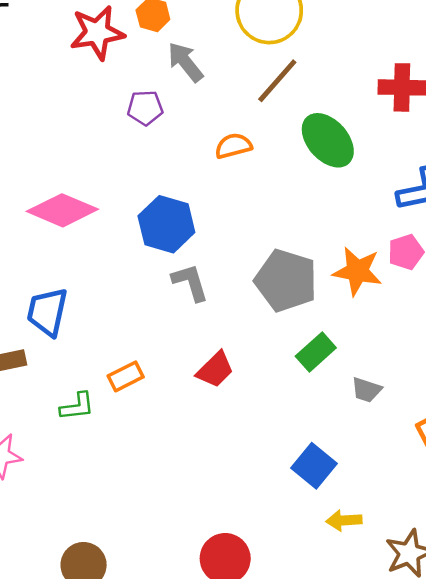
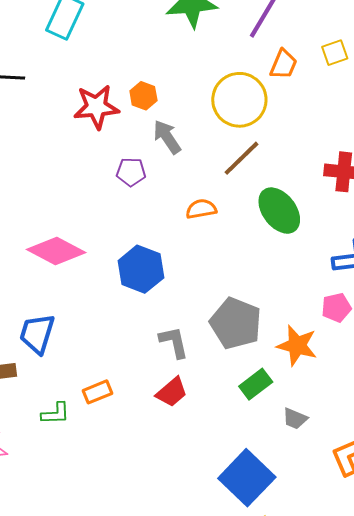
orange star: (357, 271) -> (297, 345), moved
gray L-shape: (190, 282) -> (174, 342), moved
blue square: (314, 466) -> (247, 478), size x1.5

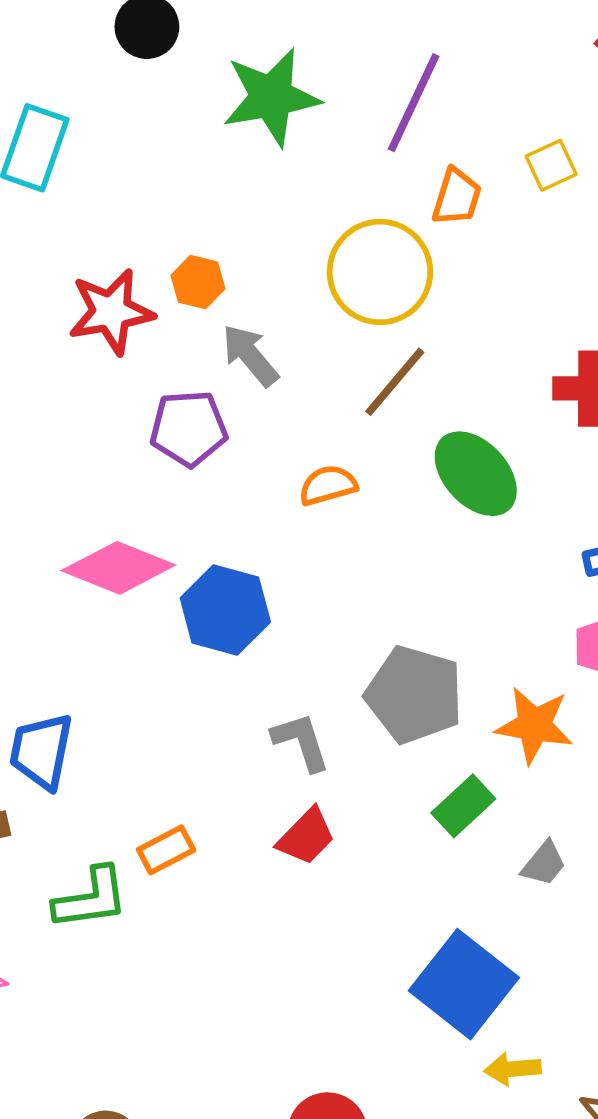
purple pentagon: (131, 172) -> (189, 428), size x1.4
pink diamond: (56, 251) -> (118, 568), moved
green L-shape: (56, 414) -> (91, 898), size x1.4
gray trapezoid: (295, 419) -> (544, 864), turned -68

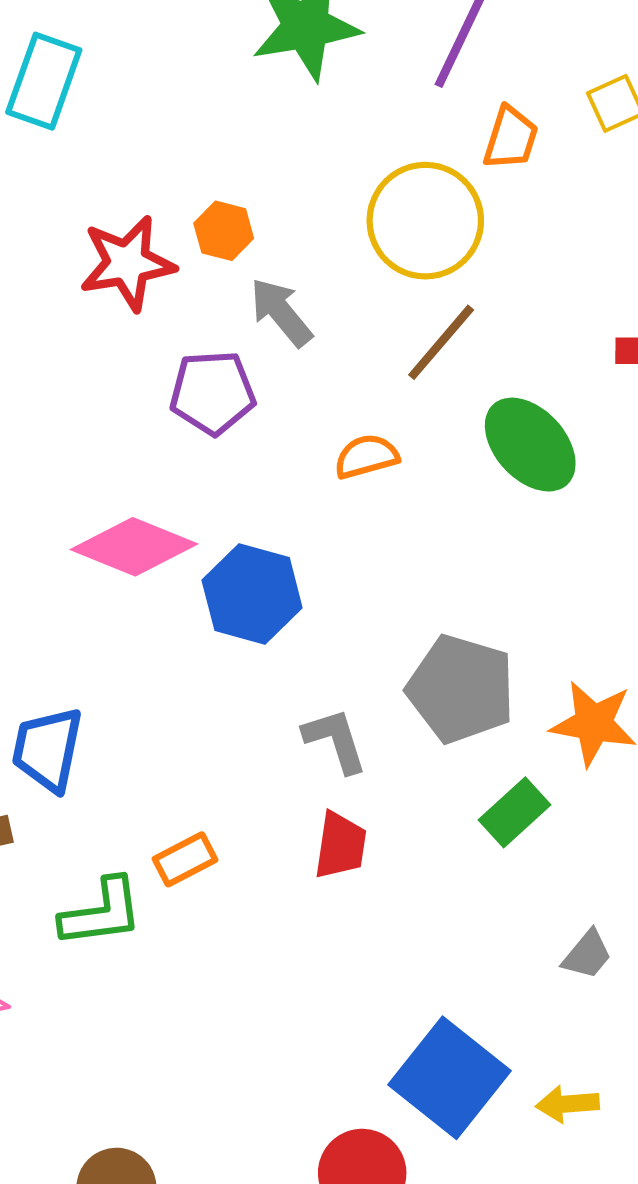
red trapezoid: (306, 837) -> (340, 845), turned -36
gray trapezoid: (544, 864) -> (587, 955), moved
blue square: (464, 984) -> (450, 1078), moved

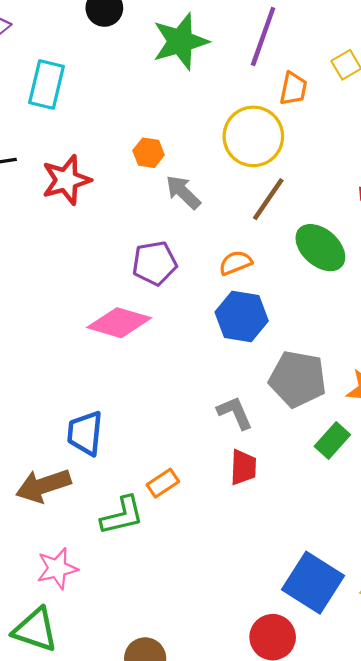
red star: (127, 263) -> (66, 180), moved
purple pentagon: (212, 393) -> (155, 263), moved
blue hexagon: (252, 594) -> (242, 316), moved

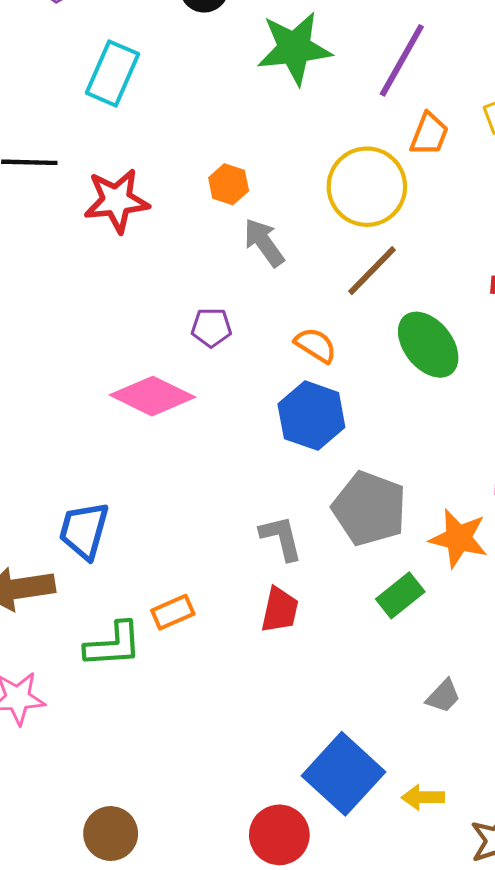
purple pentagon: (155, 263) -> (211, 327), size x0.7
orange semicircle: (236, 263) -> (316, 345), turned 44

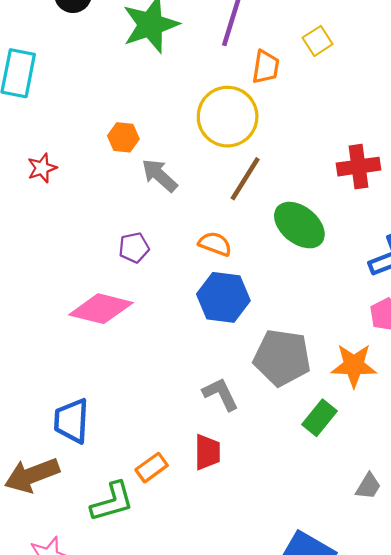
red star: (117, 201) -> (42, 168), size x0.6
red trapezoid: (280, 610) -> (207, 452), moved

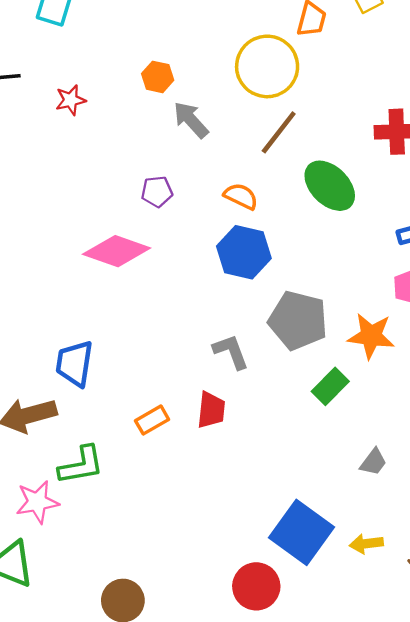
green L-shape: (112, 502) -> (81, 465), moved

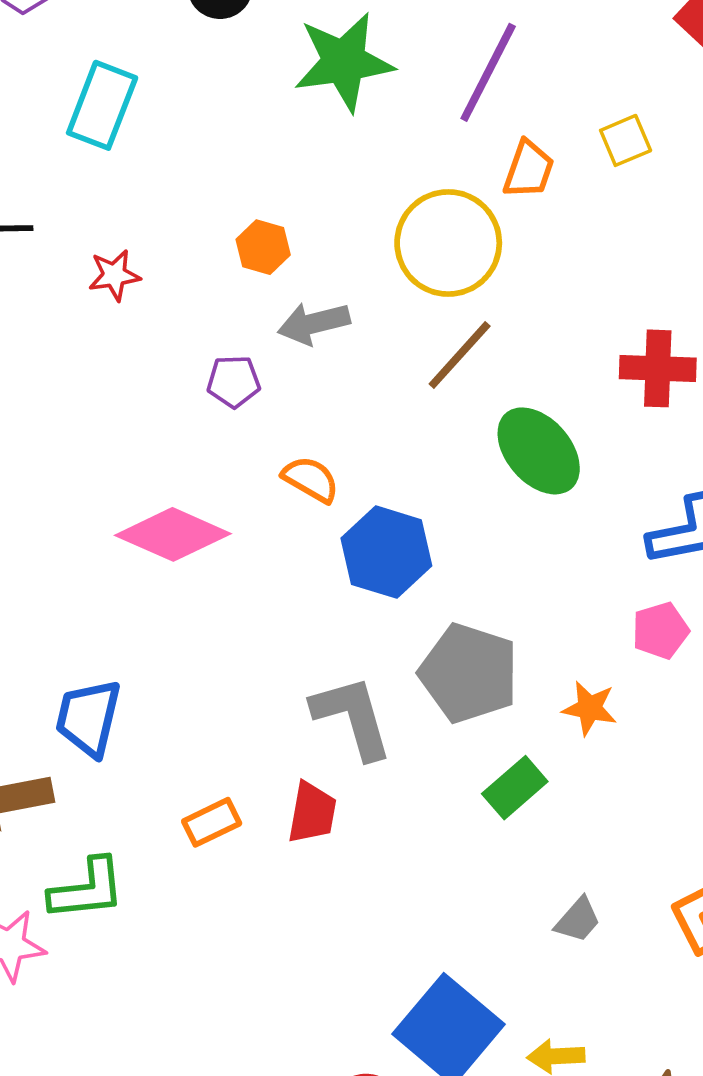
gray arrow: (191, 120) -> (314, 323), turned -66
purple pentagon: (157, 192) -> (234, 381), moved
orange semicircle: (241, 196) -> (311, 479), moved
orange star: (371, 336) -> (590, 708), size x0.7
gray L-shape: (231, 352) -> (352, 717), size x1.4

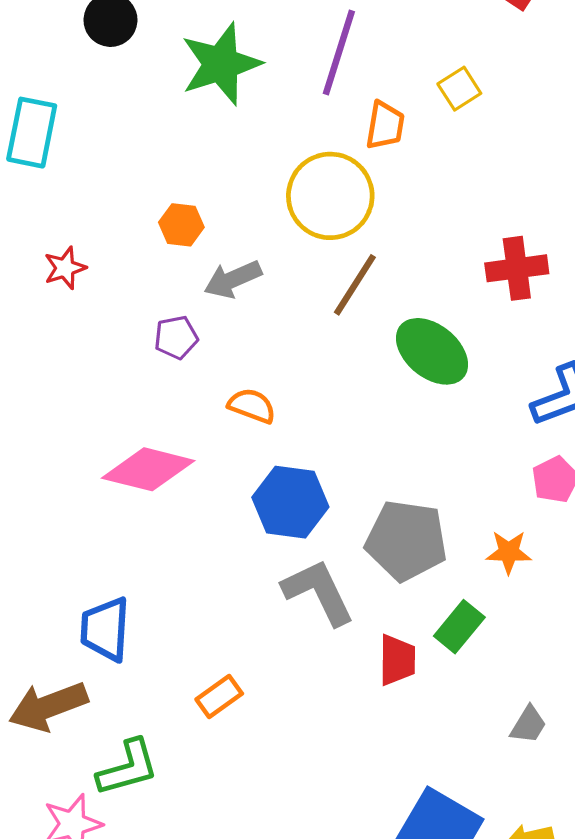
blue hexagon: (386, 552) -> (290, 502), moved
red trapezoid: (312, 813) -> (397, 660), moved

